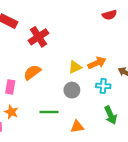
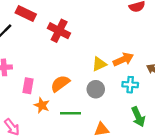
red cross: (38, 37) -> (59, 31), turned -30
orange semicircle: (32, 72) -> (60, 83), moved
orange star: (11, 112) -> (42, 105), moved

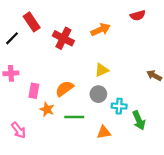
red rectangle: (26, 14) -> (32, 22), turned 30
orange arrow: (123, 59) -> (101, 30), moved
cyan cross: (130, 85) -> (119, 106), moved

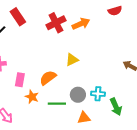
red cross: (63, 38) -> (56, 23), moved, turned 36
yellow triangle: (102, 70) -> (72, 60), moved
gray circle: (98, 94) -> (78, 95), moved

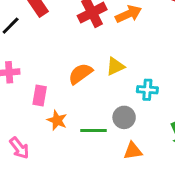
orange semicircle: (48, 78) -> (80, 74), moved
cyan cross: (98, 94) -> (147, 90), moved

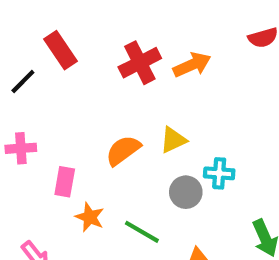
gray circle: (124, 117) -> (186, 192), moved
green line: (94, 130) -> (142, 232), turned 30

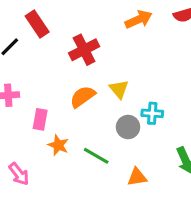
red cross: (140, 63) -> (84, 50), moved
orange arrow: (192, 65) -> (139, 19), moved
yellow triangle: (173, 140) -> (119, 89), turned -45

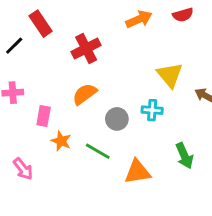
yellow triangle: (119, 89) -> (170, 75), moved, size x1.4
gray circle: (128, 127) -> (117, 119), moved
orange triangle: (137, 177) -> (137, 172), size x1.4

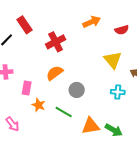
red semicircle: (183, 15) -> (122, 30), moved
cyan cross: (152, 110) -> (118, 92), moved
green arrow: (184, 156) -> (114, 130), moved, turned -36

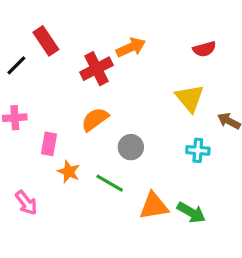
orange arrow: (92, 22) -> (131, 47), moved

